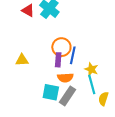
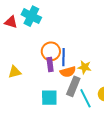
orange semicircle: (65, 78) -> (68, 72), moved
cyan line: (92, 84) -> (85, 98), moved
gray rectangle: (67, 96) -> (73, 86), moved

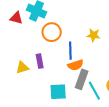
orange circle: (51, 51) -> (52, 32), moved
purple rectangle: (50, 64) -> (40, 61), moved
yellow star: (85, 67) -> (93, 35), moved

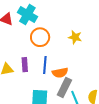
yellow star: (93, 35) -> (75, 37), moved
blue line: (70, 51) -> (45, 65), moved

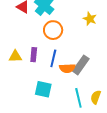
yellow star: (75, 37) -> (90, 19), moved
gray rectangle: (64, 88) -> (81, 65), moved

